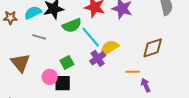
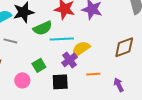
cyan line: (91, 37) -> (62, 39), turned -50
orange line: (133, 72) -> (93, 74), moved
black square: (63, 83) -> (60, 82), moved

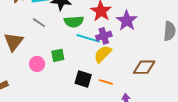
yellow semicircle: (81, 49) -> (103, 54), turned -30
purple cross: (70, 60) -> (104, 36), moved
black square: (60, 82) -> (83, 79), moved

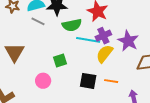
purple star: (127, 21) -> (128, 41), moved
gray line: (39, 23) -> (38, 21), moved
pink circle: (37, 64) -> (43, 81), moved

